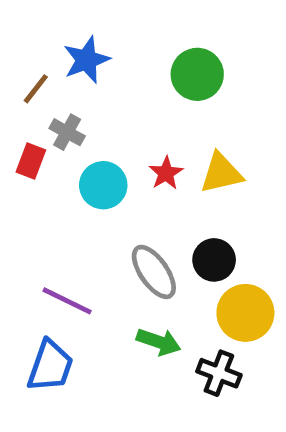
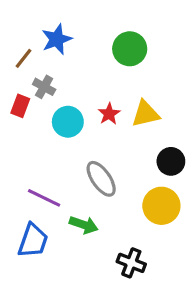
black circle: (214, 260) -> (171, 161), moved
green arrow: (159, 342) -> (84, 225), moved
black cross: (219, 373) -> (131, 263), moved

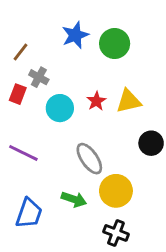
blue star: (57, 39) -> (75, 35), moved
purple line: (44, 198) -> (23, 153), moved
yellow circle: (161, 206) -> (116, 191), moved

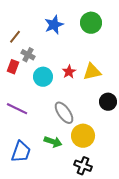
green circle: (115, 44) -> (91, 23), moved

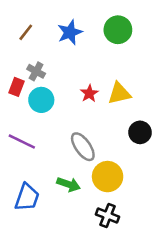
brown line: (15, 37) -> (26, 32), moved
cyan circle: (43, 77) -> (41, 100), moved

